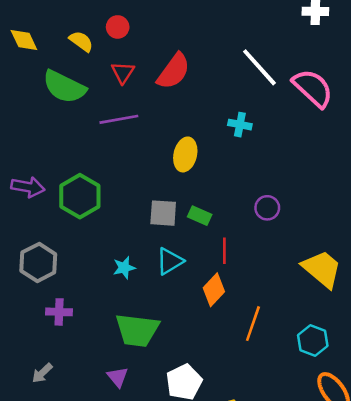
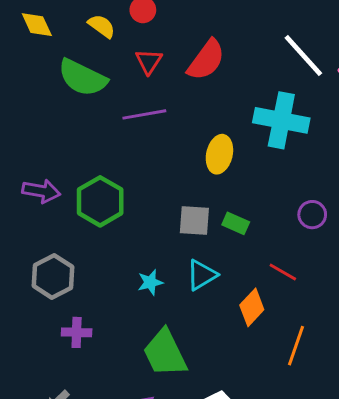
cyan cross: (240, 125) -> (281, 120), size x2.0
red line: (224, 251) -> (283, 272), moved, turned -60
green trapezoid: (137, 330) -> (165, 353), turned 57

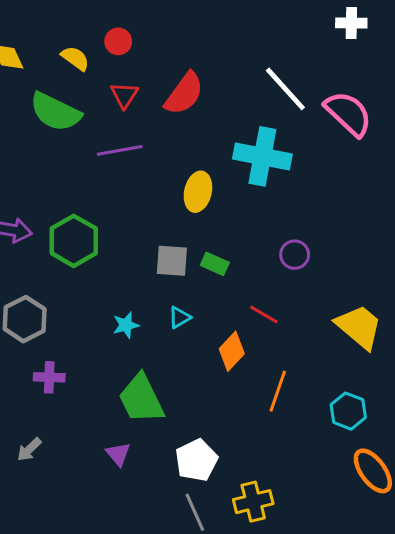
cyan triangle: (202, 275) -> (180, 318), size x0.7

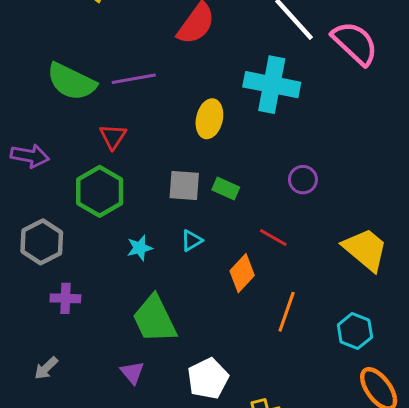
red triangle: (124, 95) -> (113, 137), moved
green semicircle: (55, 112) -> (71, 82), moved
green hexagon: (74, 241) -> (100, 191), moved

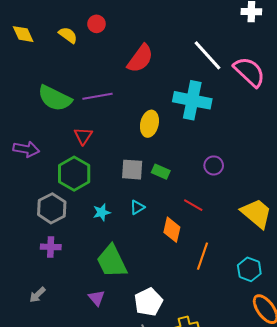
gray hexagon: (42, 242) -> (52, 208), moved
orange diamond: (242, 273) -> (172, 230), turned -30

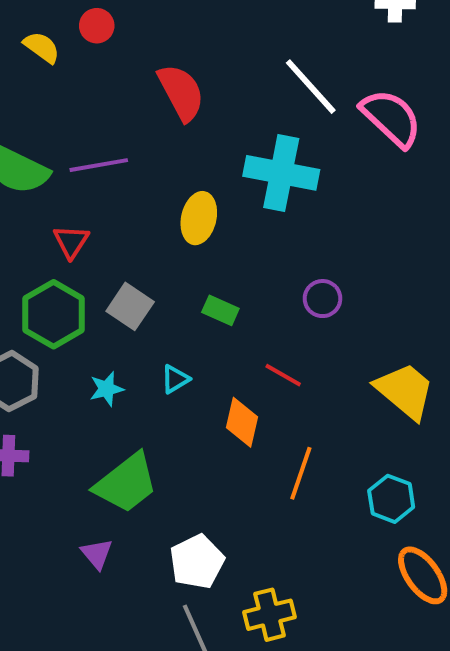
red semicircle: (140, 59) -> (181, 92), turned -64
gray square: (132, 170) -> (130, 306), moved, turned 30
green trapezoid: (112, 261) -> (126, 483), turned -102

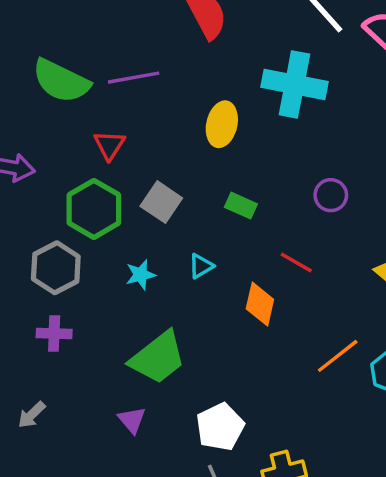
orange line: (301, 473) -> (338, 356), moved, turned 33

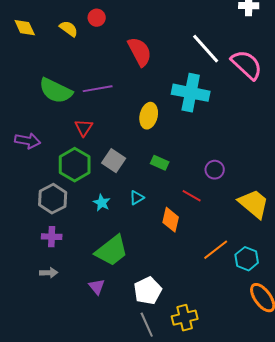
purple circle: (331, 195) -> (215, 170), moved
cyan star: (141, 275) -> (102, 203), turned -30
gray arrow: (32, 415) -> (49, 273), moved, turned -138

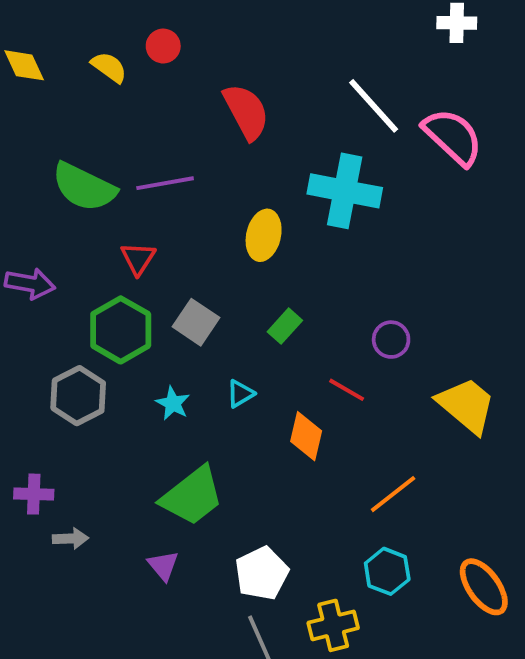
green rectangle: (160, 163) -> (285, 326), turned -72
purple cross: (52, 237) -> (34, 494), moved
cyan hexagon: (247, 259) -> (387, 571), moved

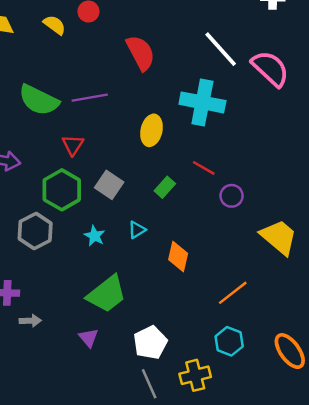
red line: (347, 390) -> (204, 168), moved

